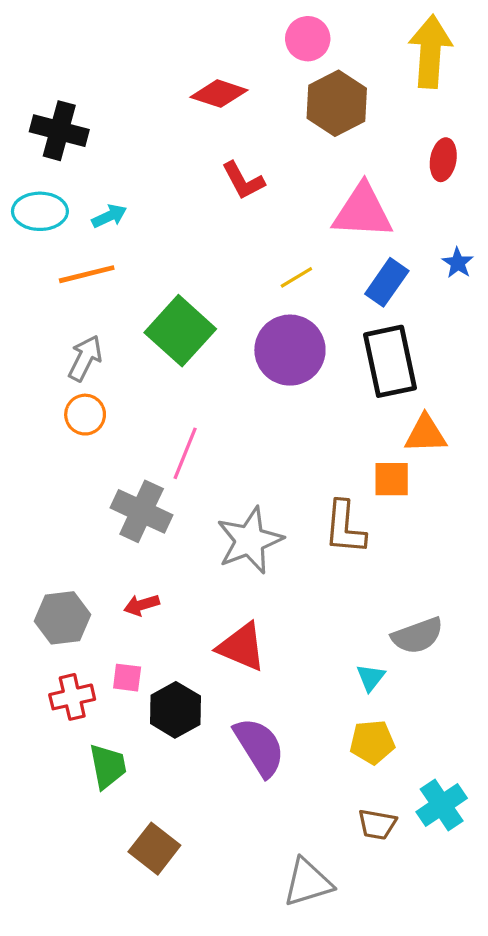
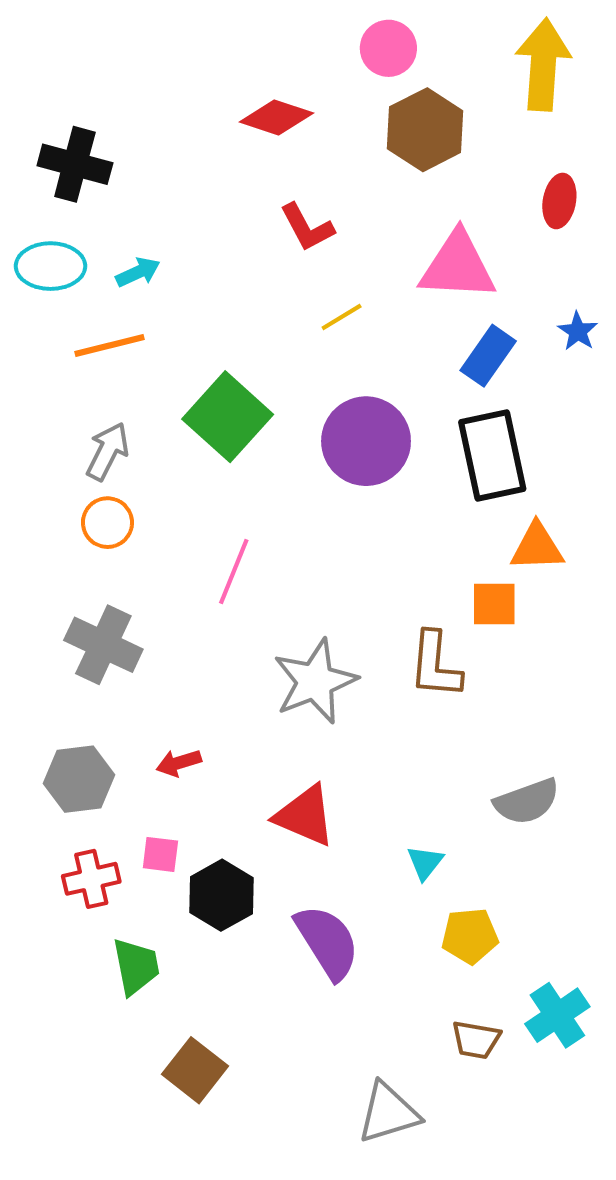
yellow line: (296, 277) -> (342, 317), moved
gray cross: (142, 511) -> (103, 645), moved
cyan triangle: (371, 678) -> (425, 863), moved

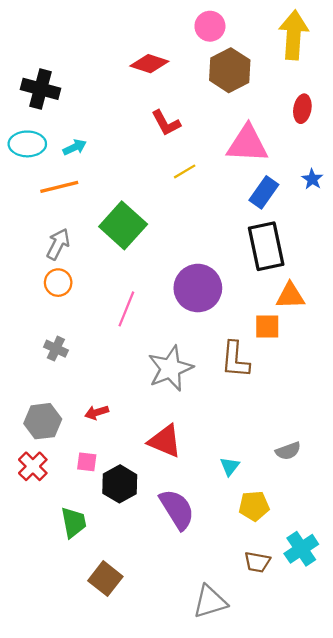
purple circle: (366, 441) -> (198, 288), moved
gray cross: (103, 645) -> (56, 349), size x0.6
gray semicircle: (527, 801) -> (288, 451), moved, size x0.7
red cross: (91, 879) -> (33, 466), moved, turned -32

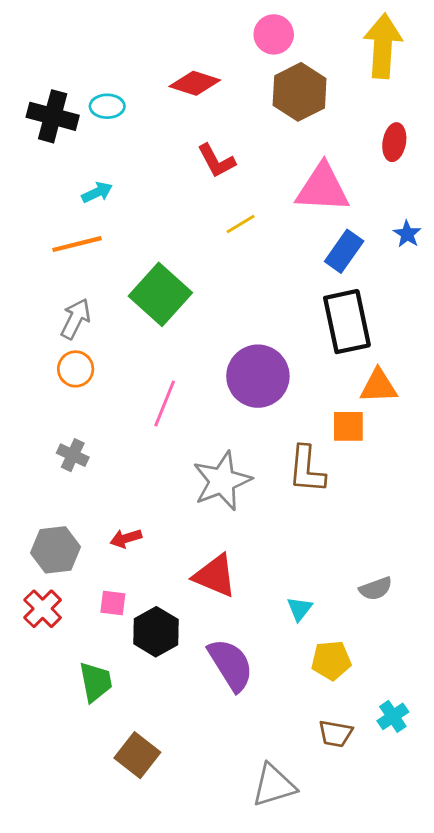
cyan ellipse: (27, 144) -> (107, 106), moved, size x0.7
cyan cross: (301, 549) -> (393, 716), size x0.7

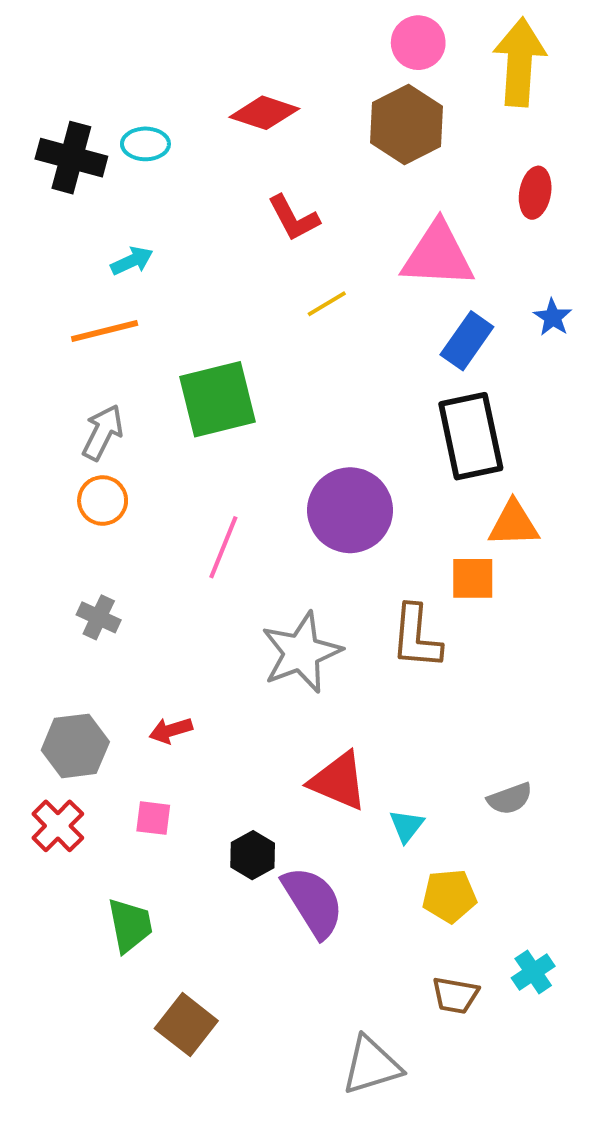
pink circle: (274, 34) -> (418, 43), moved
green square: (160, 294) -> (218, 399), turned 34
red triangle: (215, 576) -> (338, 781), moved
black hexagon: (156, 632) -> (253, 855), moved, size x0.7

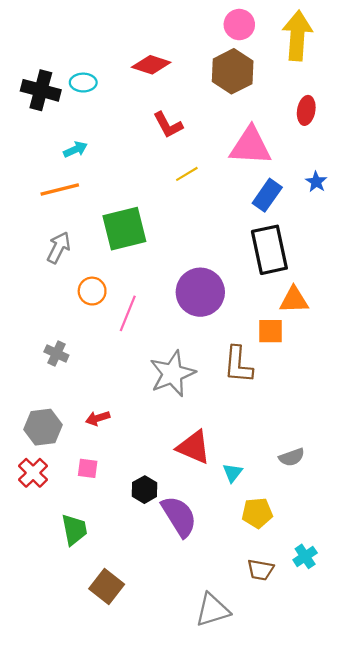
orange circle: (103, 500) -> (92, 291), moved

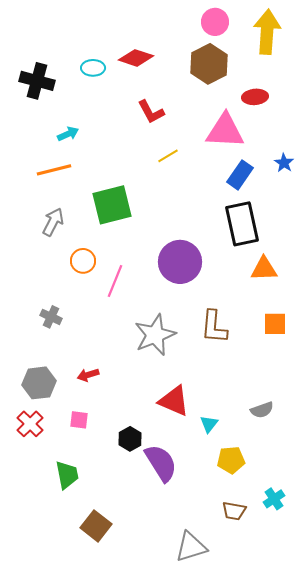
cyan ellipse: (83, 83) -> (93, 68), moved
red ellipse: (306, 110) -> (255, 97), moved, turned 75
orange square: (271, 331) -> (275, 324), moved

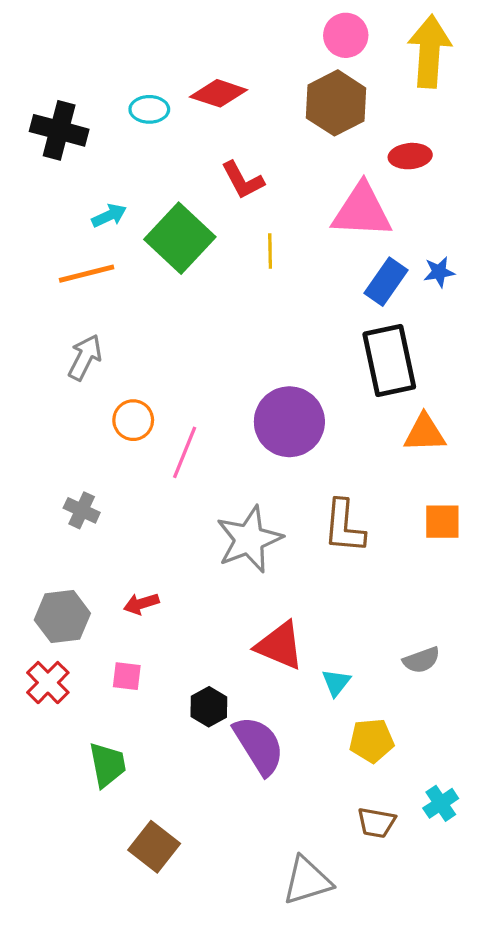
yellow line: (168, 156) -> (270, 251), turned -60
blue star: (284, 163) -> (439, 272), moved, turned 30
green square: (112, 205) -> (180, 238), moved, turned -33

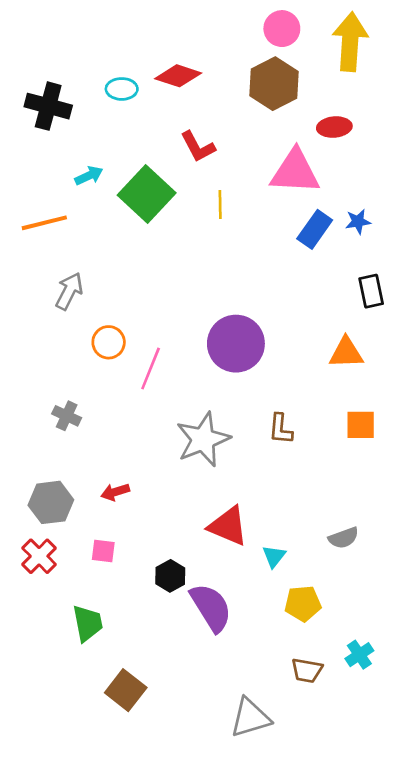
orange line: (87, 274) -> (44, 223), moved
black rectangle: (389, 361) -> (371, 291), moved, size x0.6
brown L-shape: (344, 526) -> (281, 429), size x0.7

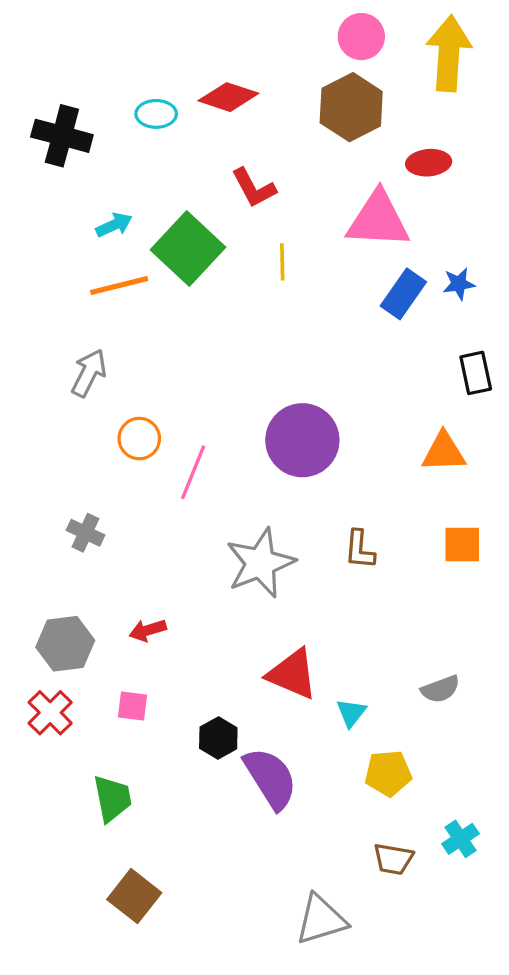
orange line: (44, 223) -> (119, 285), moved
brown square: (126, 690) -> (134, 896), moved

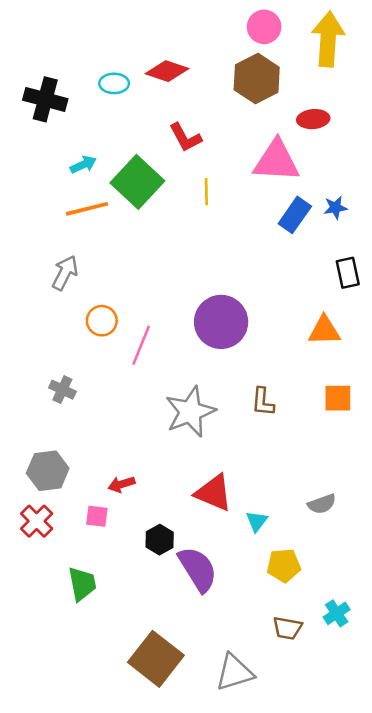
red arrow: (148, 630) -> (121, 484), moved
brown square: (134, 896) -> (156, 659), moved, size x1.4

